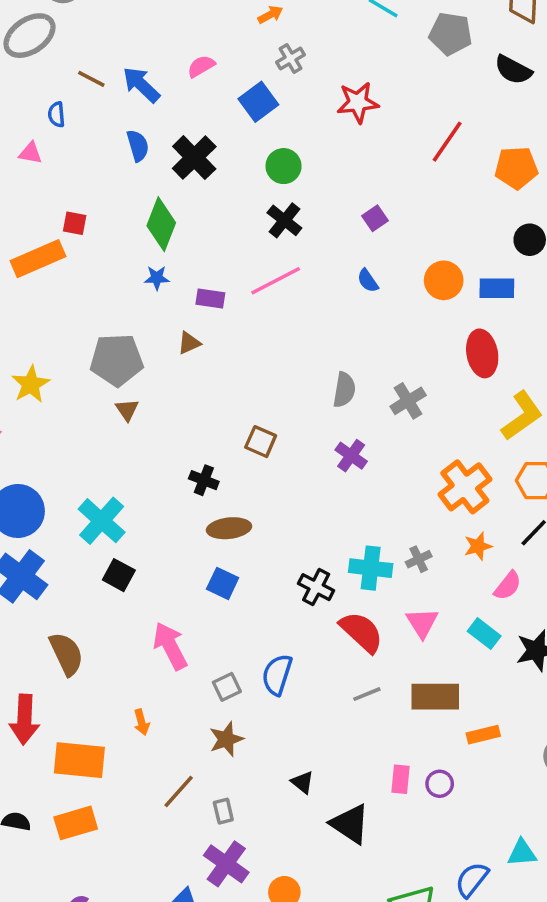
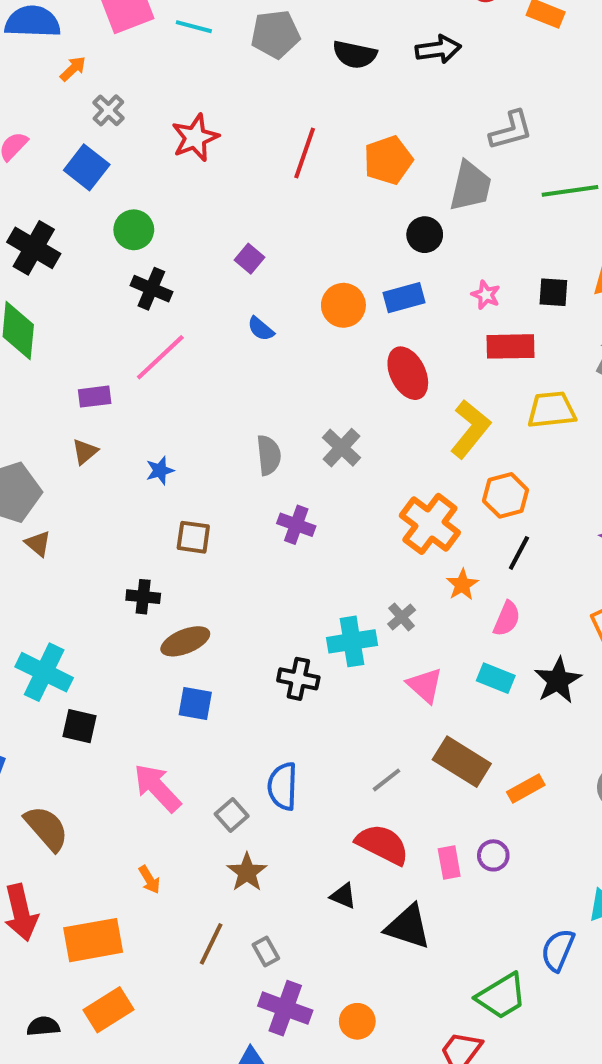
blue star: (157, 278) -> (160, 470), moved
red semicircle: (361, 632) -> (382, 844), moved
brown rectangle: (435, 697) -> (462, 762), turned 48

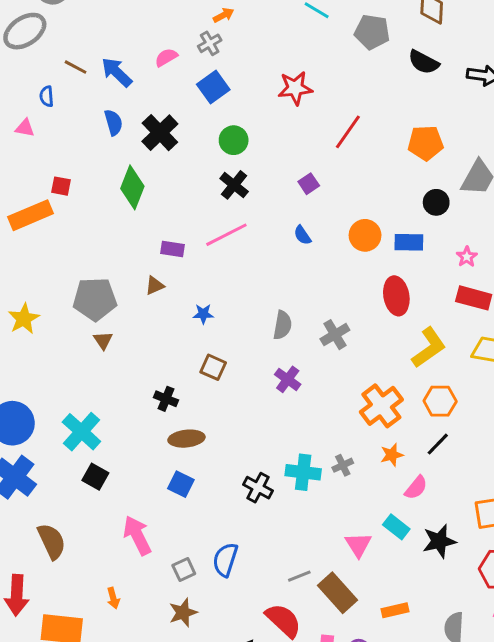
gray cross: (108, 110) -> (210, 43), moved
red line: (305, 153) -> (348, 132), moved
pink triangle: (425, 685) -> (358, 545), moved
brown rectangle: (462, 762) -> (338, 593), moved

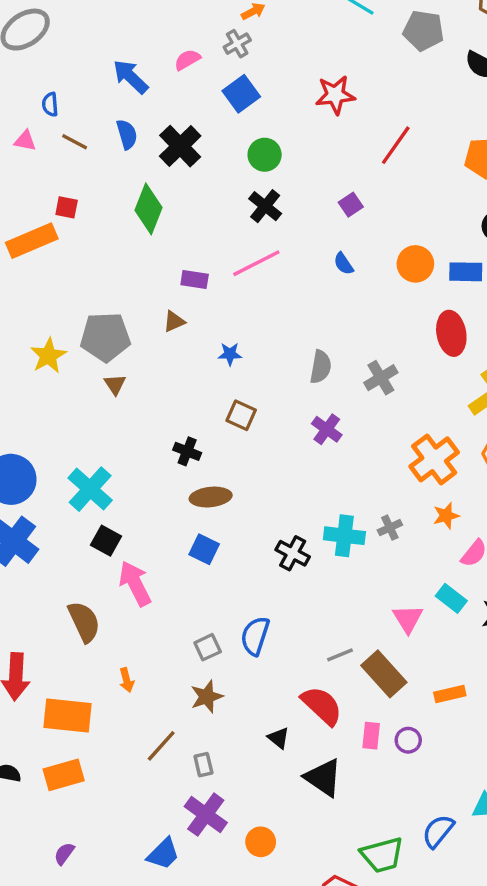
brown line: (76, 67) -> (75, 142), moved
yellow star: (24, 319) -> (48, 356), moved
pink arrow: (137, 535) -> (135, 584), moved
brown semicircle: (52, 541) -> (84, 622), moved

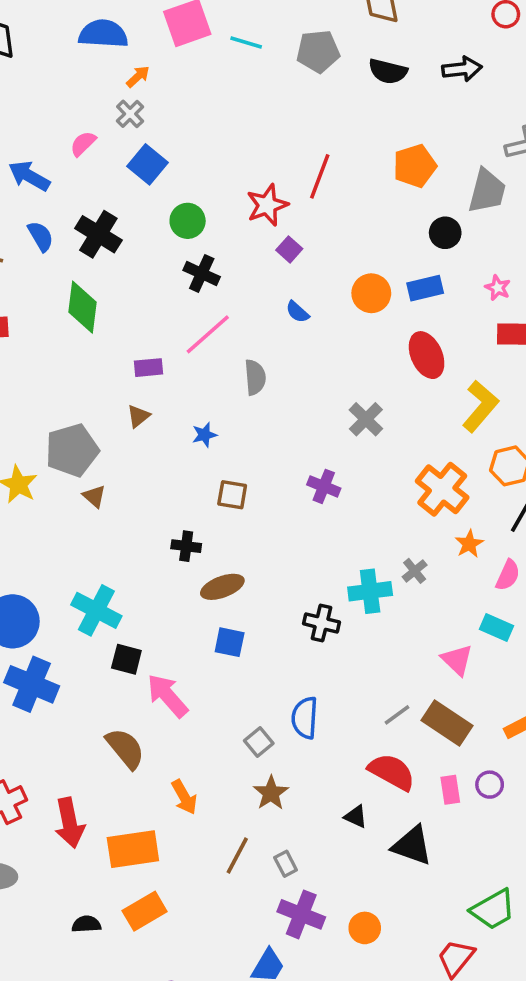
red star: (335, 95) -> (267, 205), moved
gray semicircle: (321, 367) -> (255, 377), moved
orange arrow: (127, 680) -> (184, 797), size x1.4

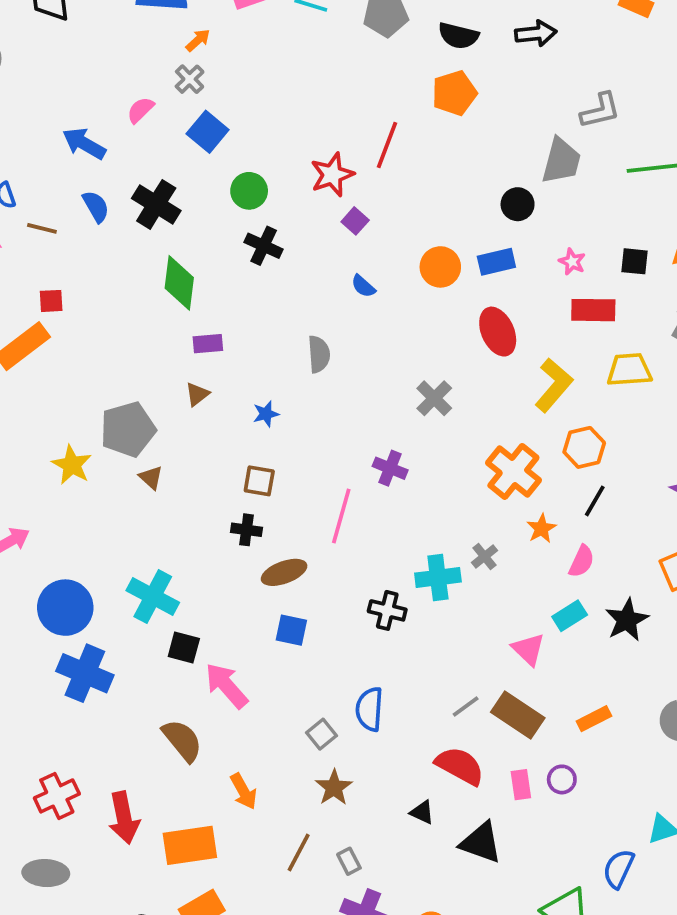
orange pentagon: (415, 166) -> (454, 93), moved
green diamond: (82, 307) -> (179, 283), moved
pink line: (208, 334) -> (341, 516), moved, turned -33
brown square: (232, 495) -> (259, 481), moved
cyan rectangle: (496, 628) -> (570, 616), turned -56

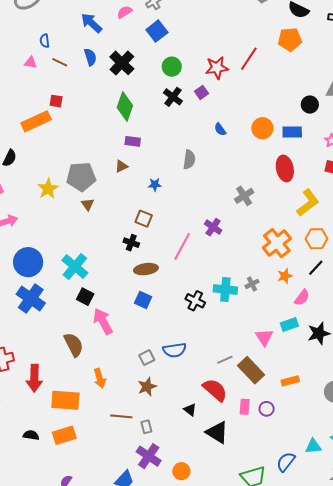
purple square: (355, 221) -> (201, 92), moved
blue semicircle: (369, 709) -> (175, 350), turned -115
brown line: (299, 852) -> (121, 416), turned 55

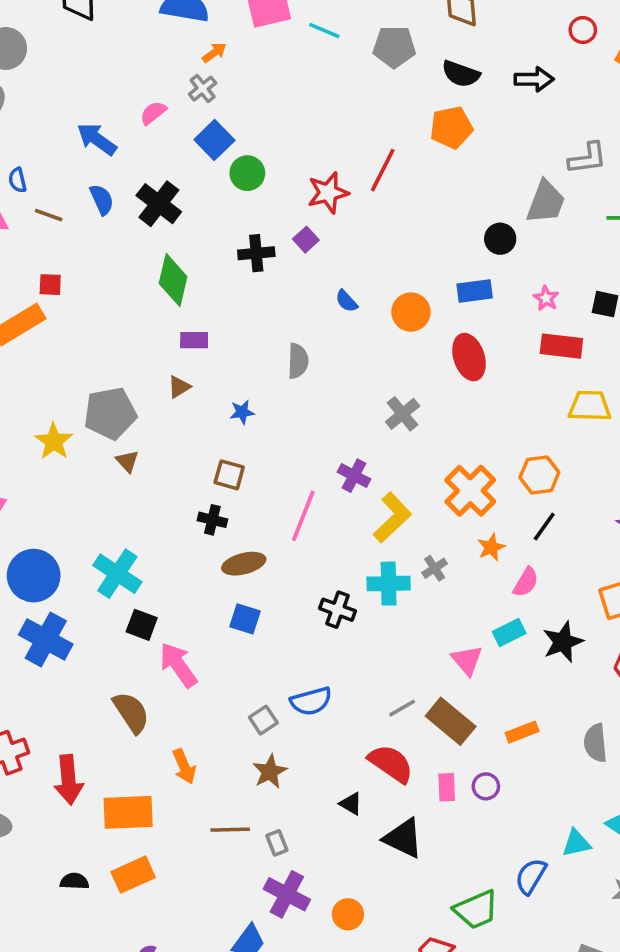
green circle: (172, 67) -> (247, 173), moved
black cross: (173, 97) -> (256, 253), turned -36
orange circle: (262, 128) -> (411, 312), moved
yellow L-shape: (308, 203) -> (392, 517), moved

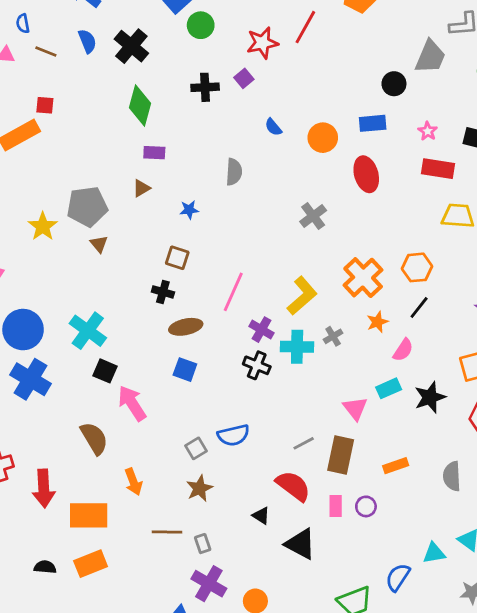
purple cross: (354, 476) -> (262, 330), moved
brown rectangle: (451, 721) -> (341, 455), turned 60

